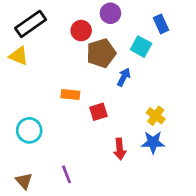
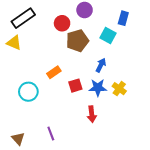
blue rectangle: (161, 24) -> (123, 18), turned 40
blue arrow: (124, 77) -> (101, 65), moved
orange rectangle: (70, 94) -> (54, 72), turned -40
cyan circle: (29, 130) -> (28, 92), moved
blue star: (153, 142) -> (98, 88), moved

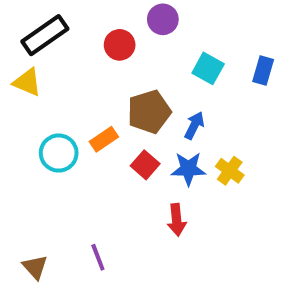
blue rectangle: (123, 18) -> (263, 70), moved
brown pentagon: (77, 41) -> (149, 112), moved
red square: (75, 86) -> (145, 165), turned -32
cyan circle: (28, 92) -> (59, 153), moved

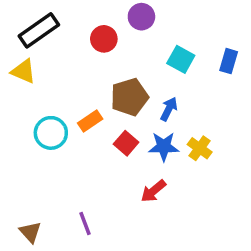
red arrow: (177, 220) -> (153, 191), turned 56

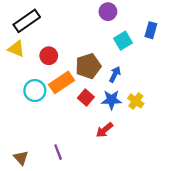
purple circle: (141, 17) -> (108, 12), moved
red circle: (104, 39) -> (49, 56), moved
cyan square: (181, 59) -> (123, 41), turned 30
blue rectangle: (229, 61) -> (151, 30), moved
orange rectangle: (90, 121) -> (62, 82), size x1.5

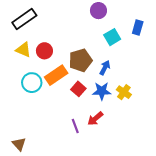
yellow triangle: (16, 49) -> (23, 50), moved
purple line: (58, 152) -> (75, 126), moved

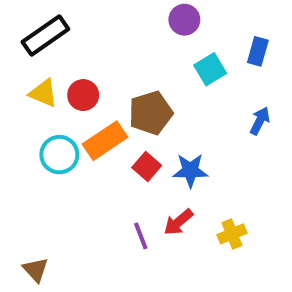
blue arrow: (105, 68) -> (260, 121), moved
yellow cross: (124, 92) -> (232, 234), moved, turned 32

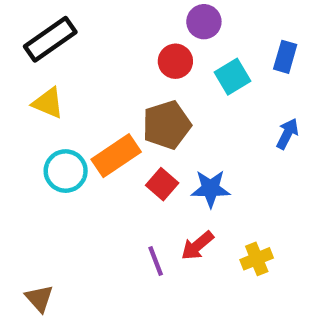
red circle: (83, 95) -> (175, 61), moved

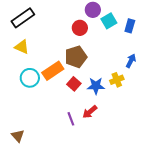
cyan square: (232, 77) -> (109, 21), moved
yellow cross: (257, 259) -> (117, 80), moved

